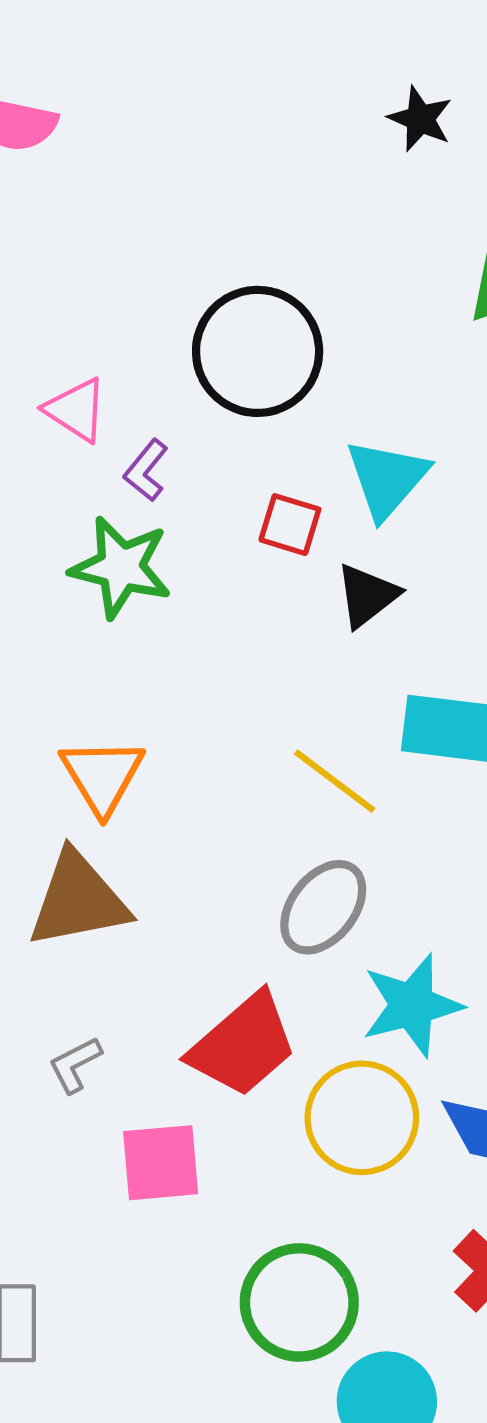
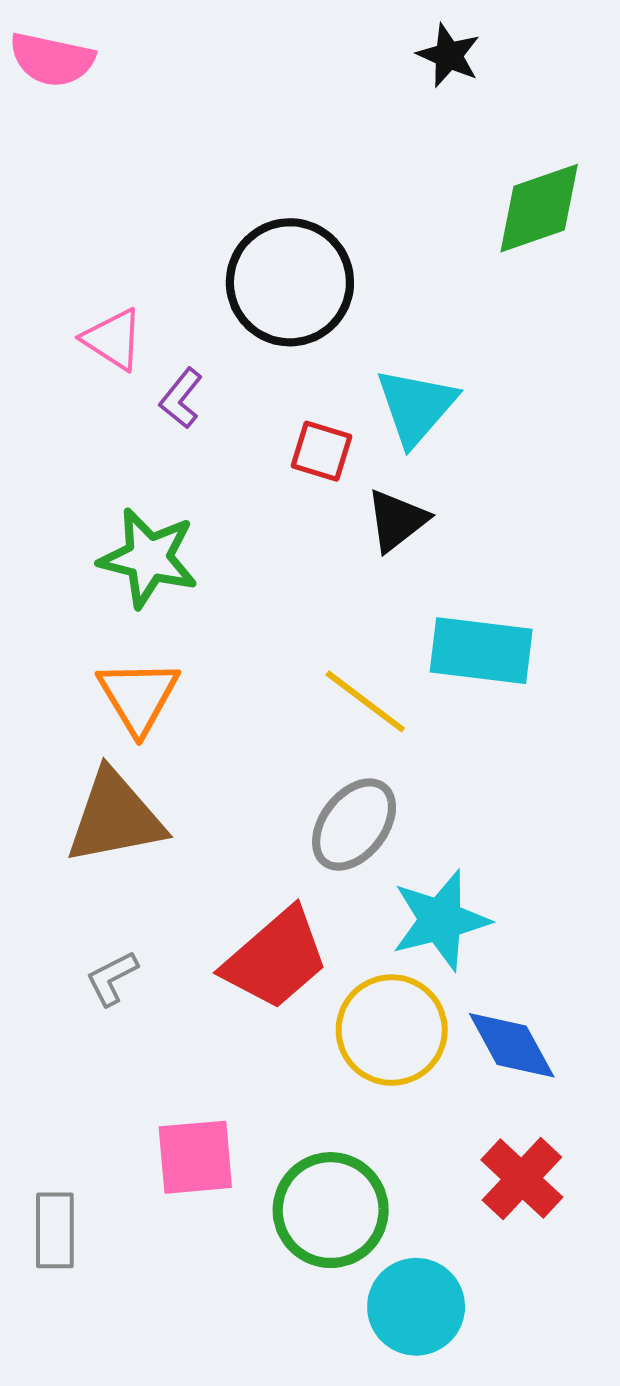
green star: (121, 567) -> (149, 558), moved
pink square: (161, 1163) -> (195, 1157), moved

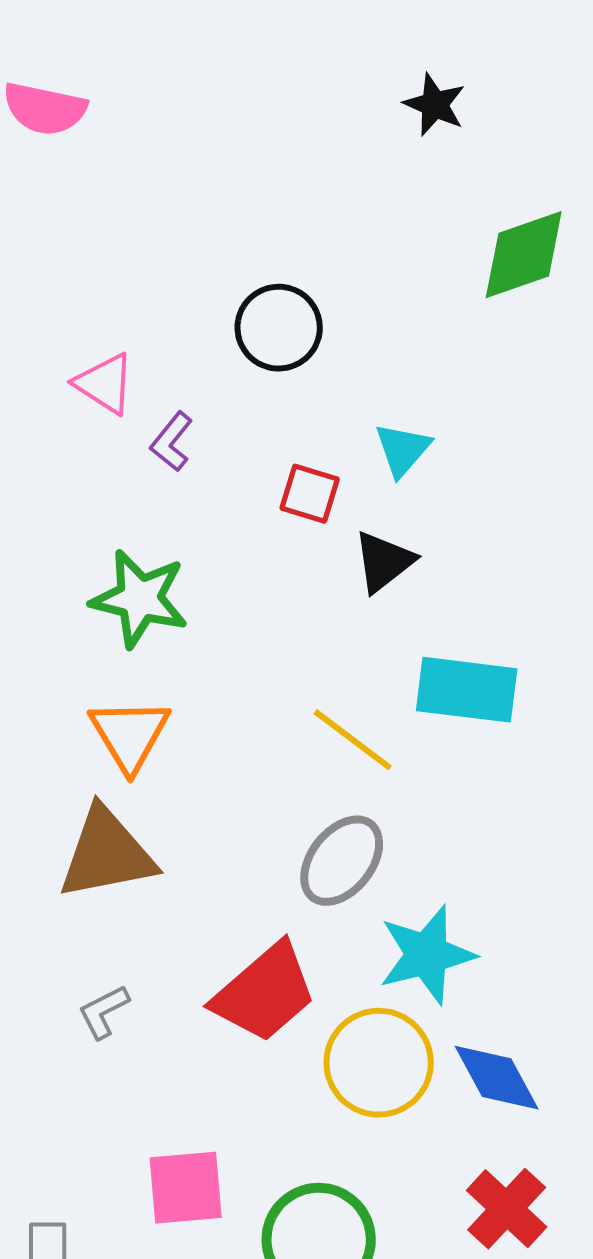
black circle: (290, 282) -> (279, 328), size x0.7
cyan triangle: (416, 406) -> (403, 450), size x0.7

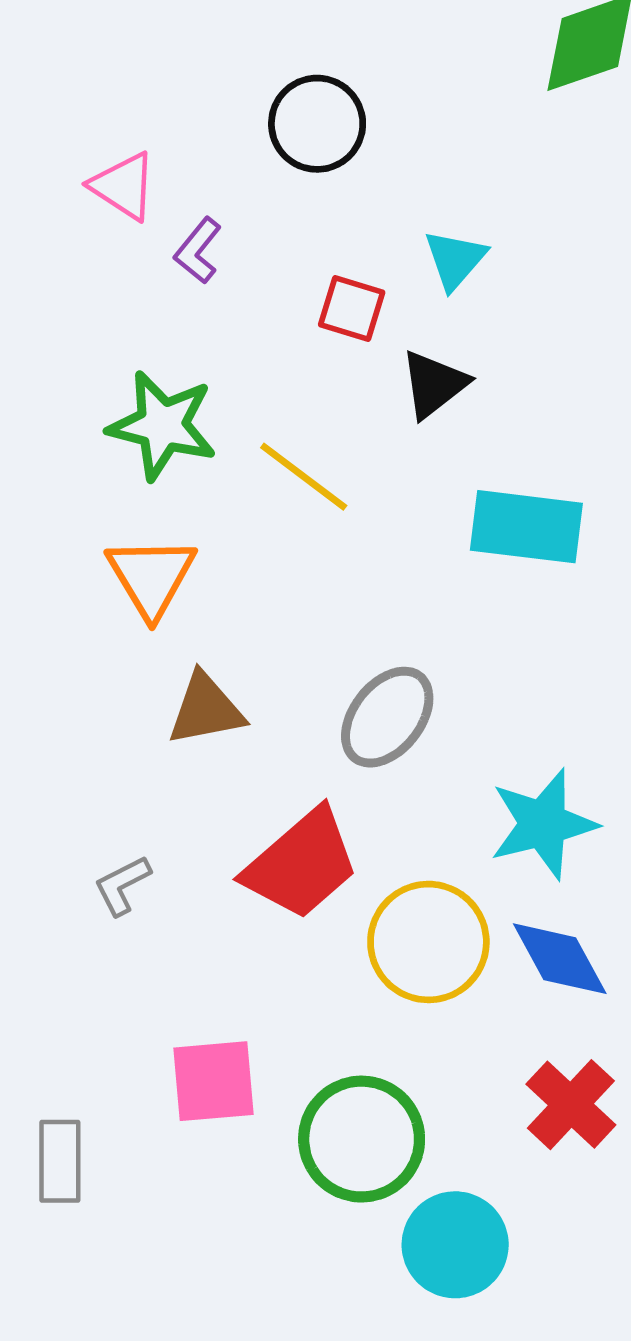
yellow line: (353, 740) -> (304, 477), moved
brown triangle: (107, 854) -> (206, 709), moved, size x0.7
cyan star: (427, 955) -> (543, 824), moved

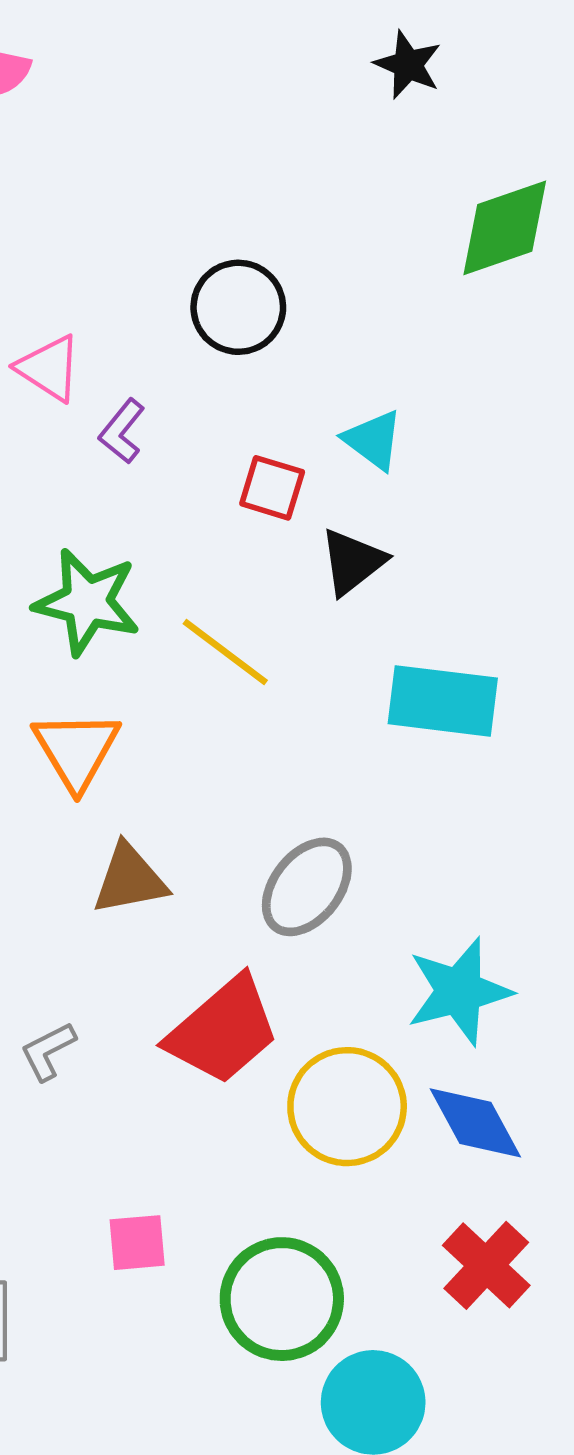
cyan triangle: (455, 260) -> (373, 440), turned -34
pink square: (214, 1081) -> (137, 1243), size x0.7

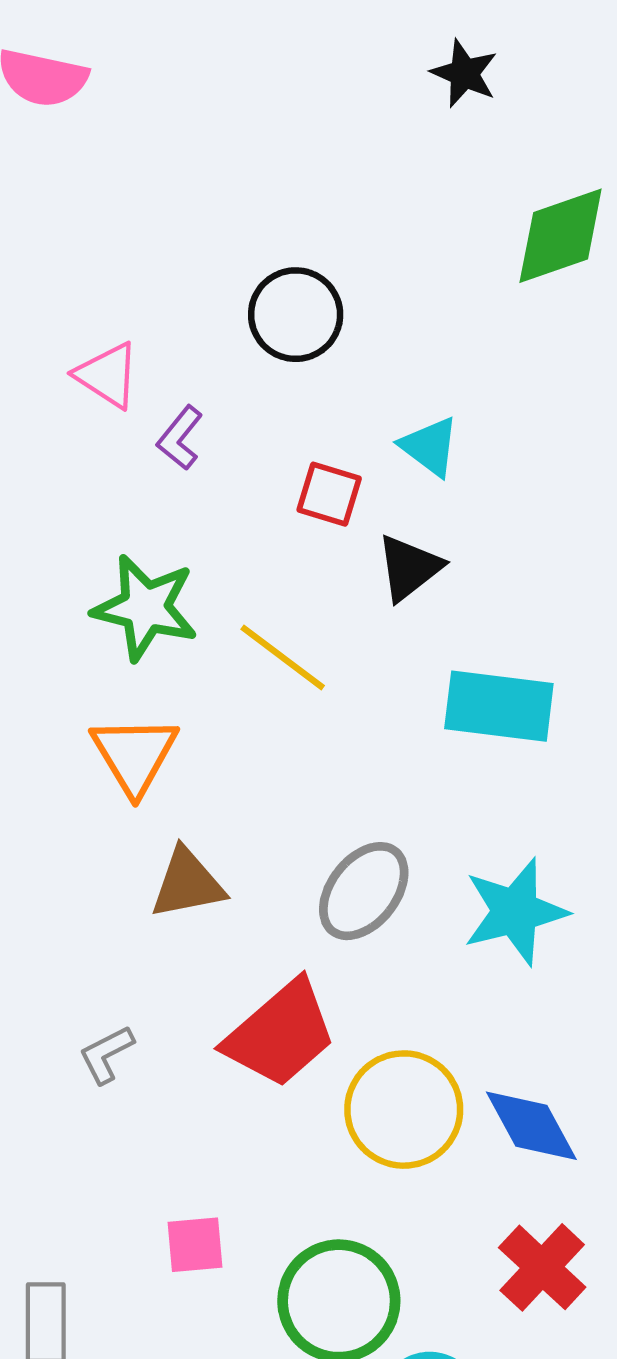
cyan star: (459, 991) -> (515, 912), moved

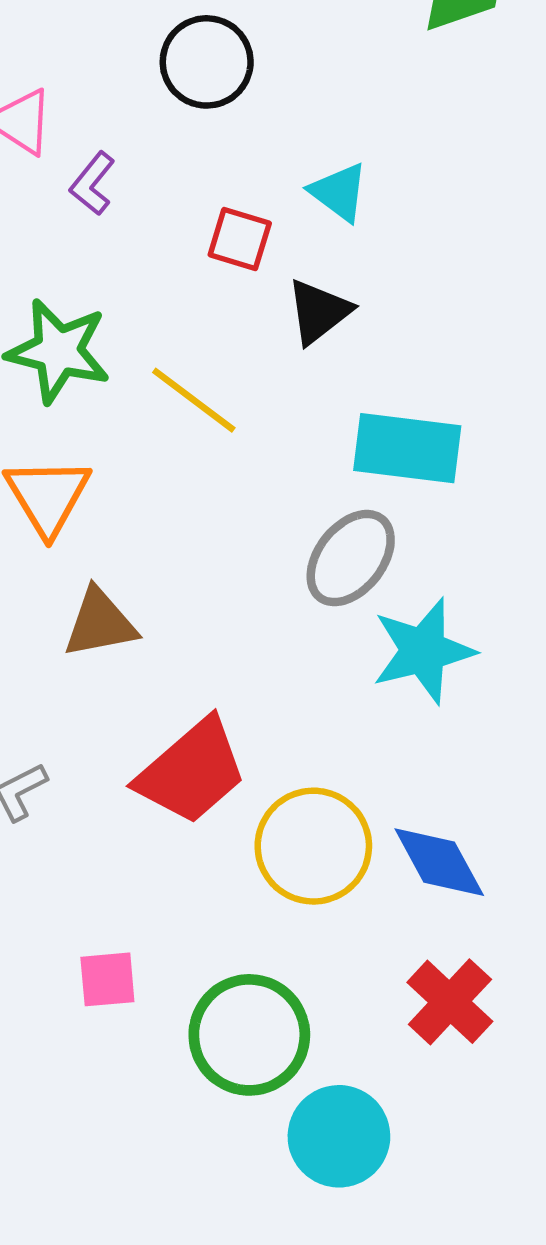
gray ellipse: (364, 891) -> (351, 558), moved

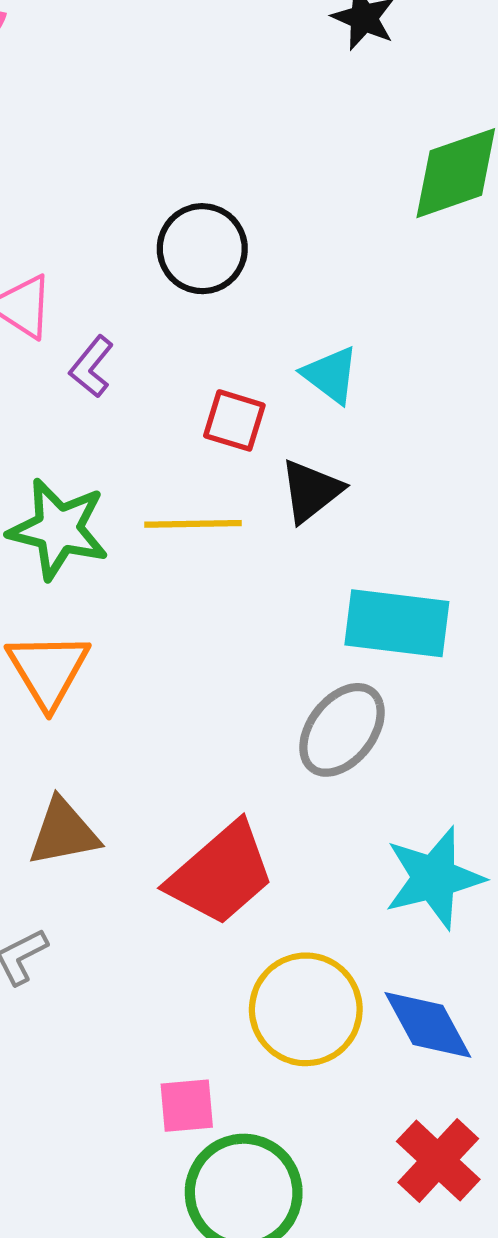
yellow line: (194, 400) -> (193, 524), moved, turned -38
brown triangle: (100, 623) -> (64, 832), moved
cyan star: (423, 651) -> (434, 878), moved
red trapezoid: (192, 771) -> (221, 874), moved
pink square: (107, 979) -> (187, 1106), moved

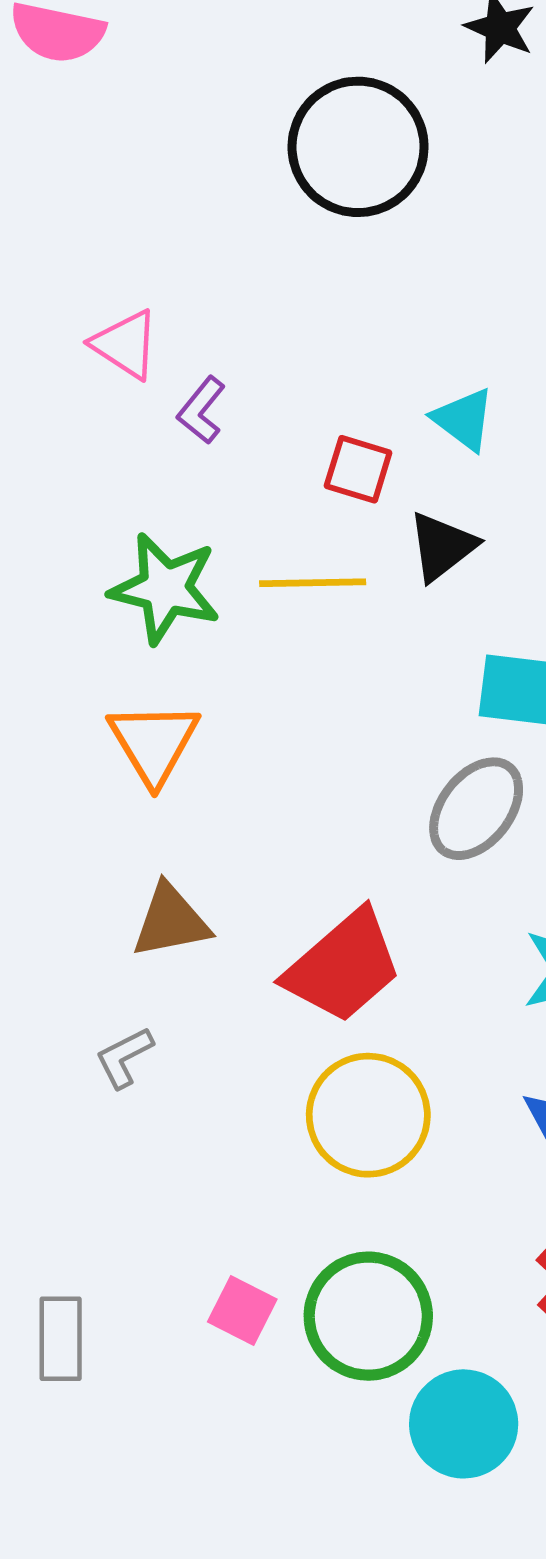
black circle: (202, 249) -> (358, 147), moved, size x1.4
yellow circle: (306, 1009) -> (368, 1115), moved
pink square: (187, 1106) -> (242, 1310), moved, turned 32

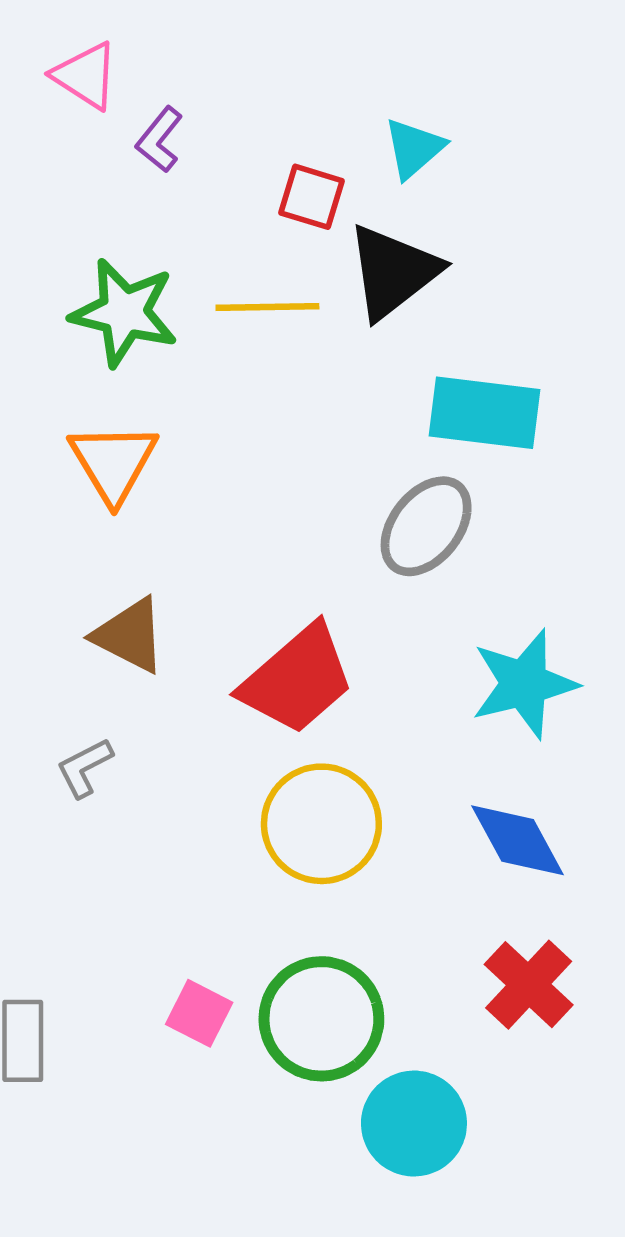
cyan triangle: (464, 419) -> (414, 148), turned 42
black triangle: (442, 546) -> (393, 272), size x1.4
brown triangle: (171, 921) -> (130, 635), turned 38

